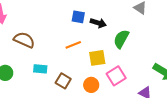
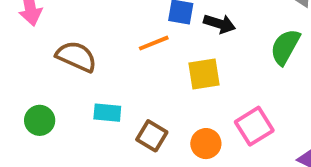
green semicircle: (121, 39) -> (285, 47), moved
orange line: (73, 45) -> (154, 43), moved
yellow square: (97, 58) -> (204, 74), moved

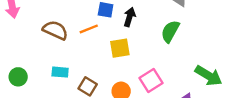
black arrow: (219, 24) -> (129, 17), turned -90
brown semicircle: (76, 57) -> (55, 30), moved

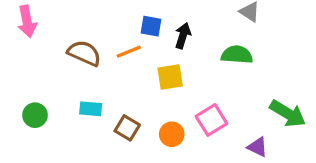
green semicircle: (170, 31) -> (237, 55), turned 65

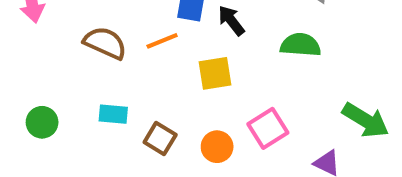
black arrow: (183, 36) -> (231, 21), turned -55

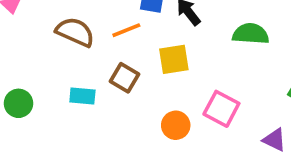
pink square: (268, 128) -> (221, 109), turned -30
brown square: (160, 139) -> (125, 78), moved

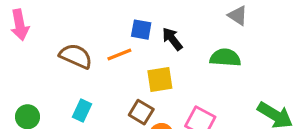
brown square: (125, 78) -> (141, 112), moved
cyan rectangle: (82, 96) -> (82, 111), turned -70

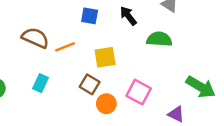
black arrow: (172, 39) -> (128, 16), moved
orange line: (119, 55) -> (65, 47), moved

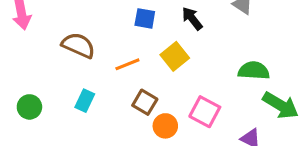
green semicircle: (159, 39) -> (254, 71), moved
orange line: (65, 47) -> (127, 64), moved
yellow square: (105, 57) -> (175, 56), moved, turned -30

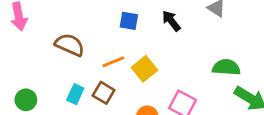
yellow square: (175, 56) -> (144, 69), moved
brown square: (145, 102) -> (104, 93), moved

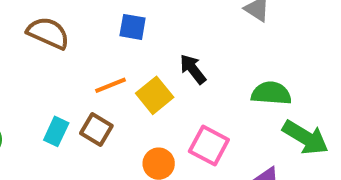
black arrow: (171, 21) -> (193, 69), moved
brown semicircle: (70, 45) -> (48, 33), moved

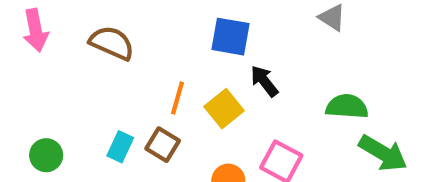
blue square: (133, 27) -> (230, 37), moved, size x1.4
orange line: (110, 85) -> (177, 98), turned -52

